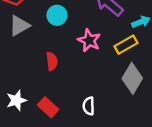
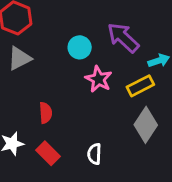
cyan circle: (57, 15) -> (80, 47), moved
red semicircle: (52, 61) -> (46, 113), moved

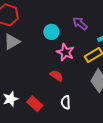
purple arrow: (123, 38) -> (80, 24), size x0.7
red semicircle: (46, 113) -> (56, 76), moved, turned -48

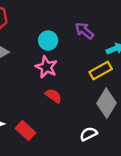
pink star: (65, 52) -> (46, 67), moved
white semicircle: (66, 102) -> (88, 134), moved, turned 64

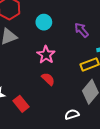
cyan circle: (48, 41) -> (44, 22), moved

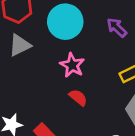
cyan circle: (44, 22) -> (65, 22), size x1.6

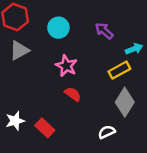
cyan circle: (65, 22) -> (58, 28), size x0.7

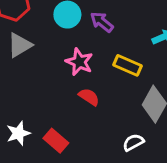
purple arrow: (104, 31) -> (102, 22), moved
yellow rectangle: (119, 70) -> (127, 65), moved, turned 55

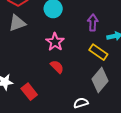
purple arrow: (102, 22) -> (93, 23), moved, turned 42
yellow rectangle: (127, 65) -> (98, 52), moved

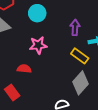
pink star: (55, 42) -> (38, 45), turned 30
red semicircle: (57, 67) -> (24, 69), moved, turned -40

